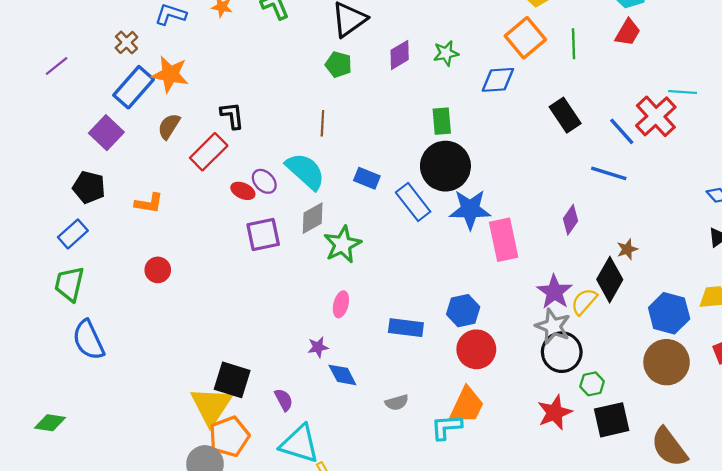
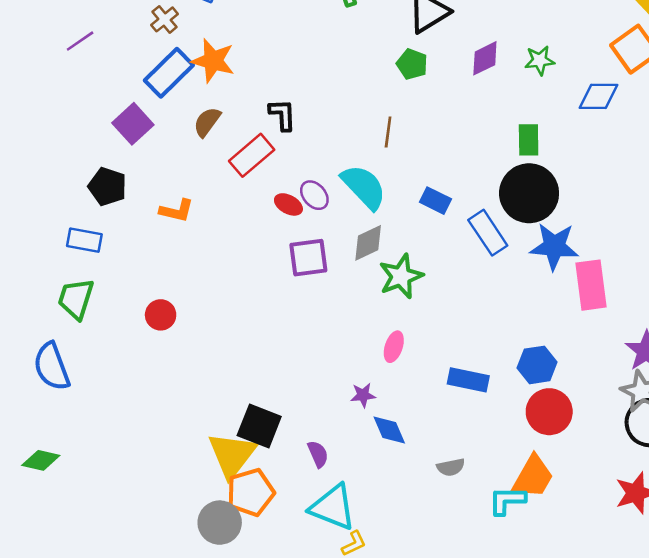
blue rectangle: (73, 234) -> (84, 240), turned 48
red circle: (158, 270) -> (161, 315), moved
blue semicircle: (88, 340) -> (52, 367), moved

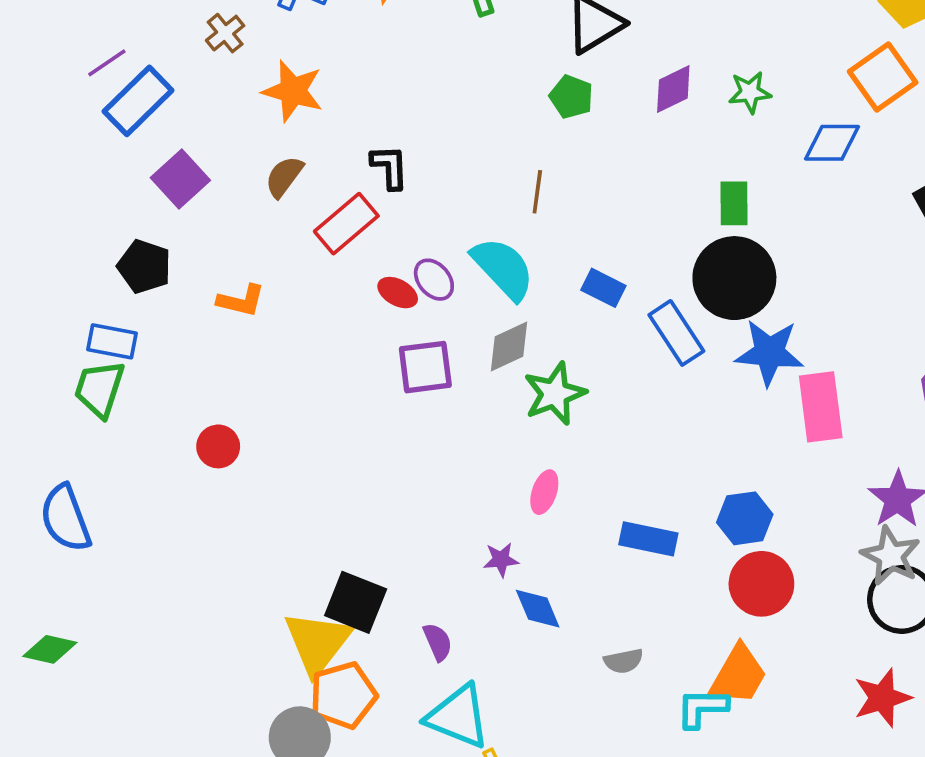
blue rectangle: (169, 73) -> (138, 101), moved
green trapezoid: (76, 299) -> (99, 389), moved

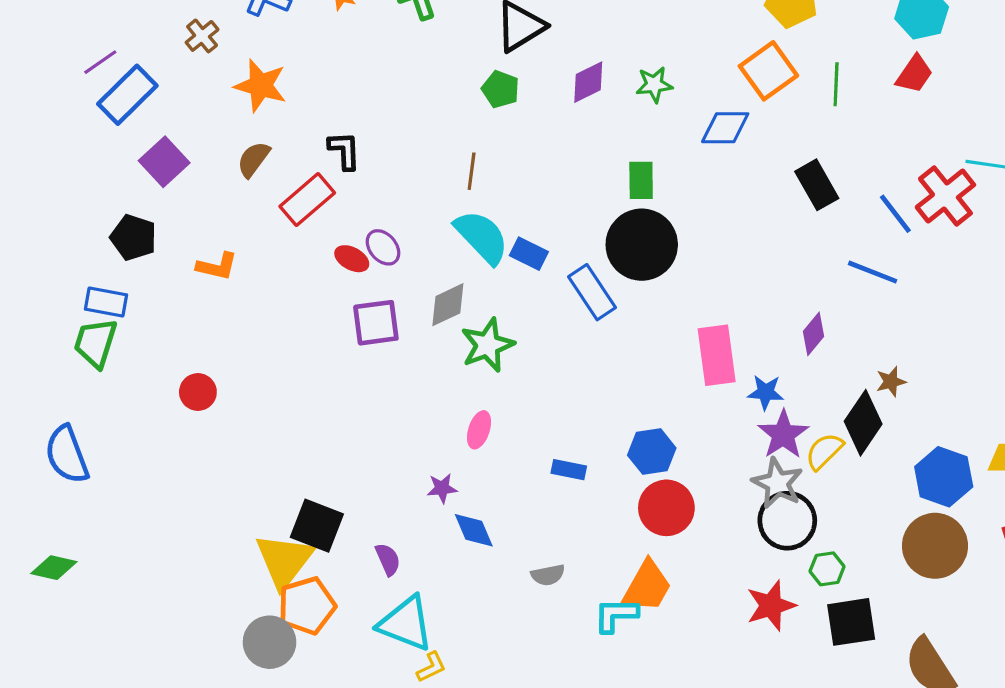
cyan semicircle: (503, 268) -> (482, 237), moved
blue star: (769, 353) -> (766, 392), moved, size x0.6
blue rectangle: (648, 539) -> (569, 470), size x0.7

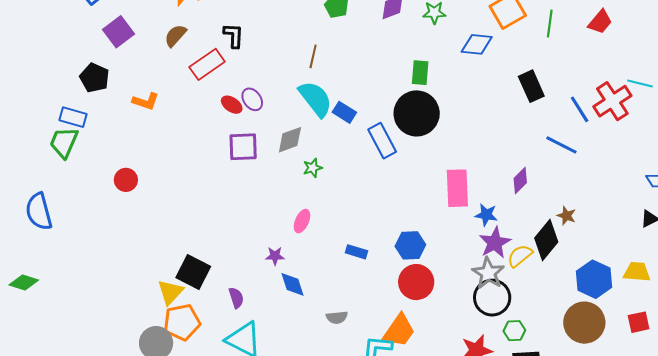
green star: (488, 345) -> (313, 168), size x0.6
brown star: (891, 382) -> (566, 216), turned 30
yellow triangle: (284, 560) -> (170, 292), size x0.7

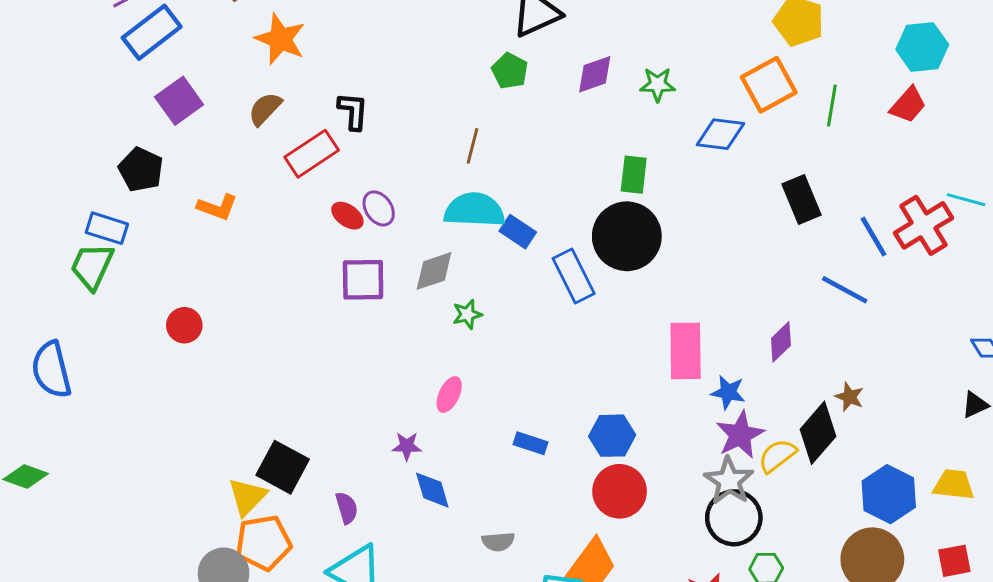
cyan semicircle: (315, 99) -> (474, 210), turned -51

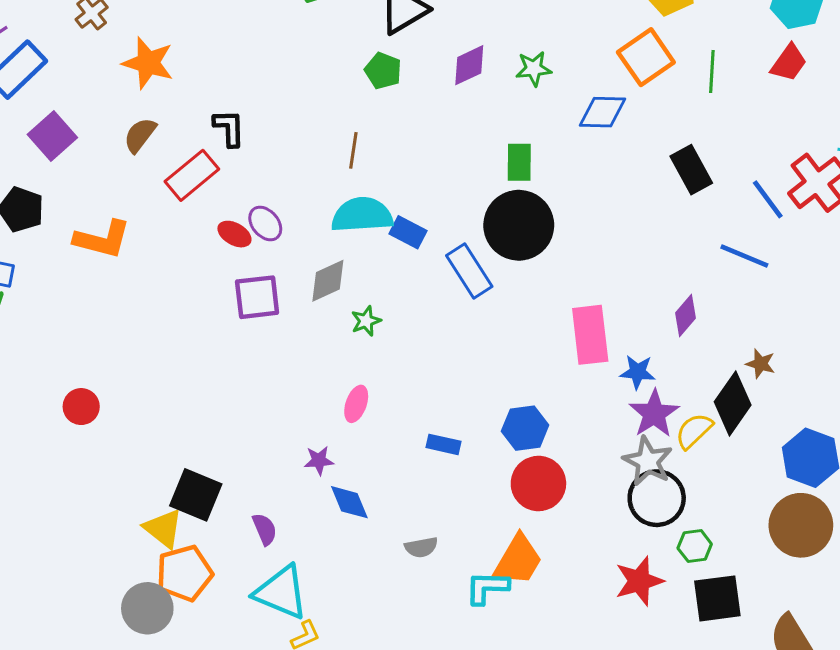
orange L-shape: (217, 207) -> (102, 239), size x1.4
red circle: (184, 325) -> (81, 407), moved
yellow triangle: (247, 497) -> (163, 529), turned -30

